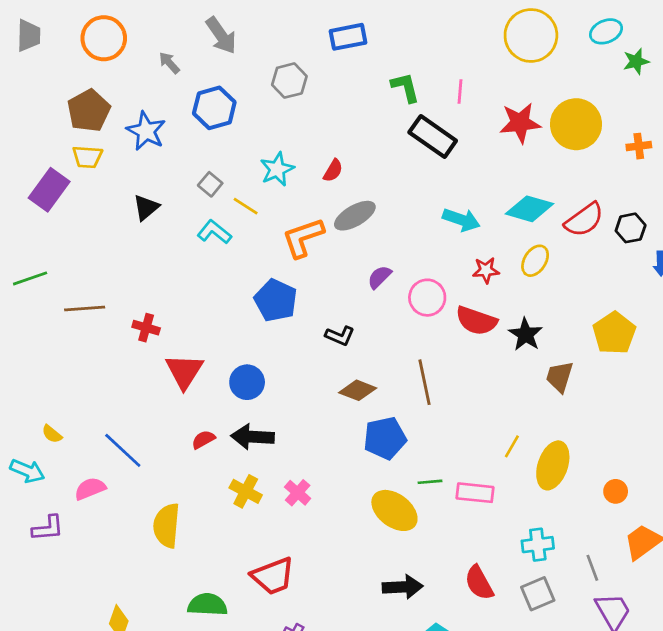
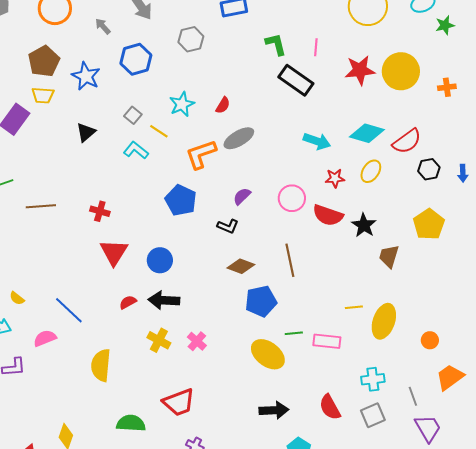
black hexagon: (631, 228) -> (429, 169), moved
purple semicircle: (379, 277) -> (242, 196), moved
red cross: (146, 328) -> (100, 211), moved
yellow line: (512, 446) -> (354, 307), turned 54

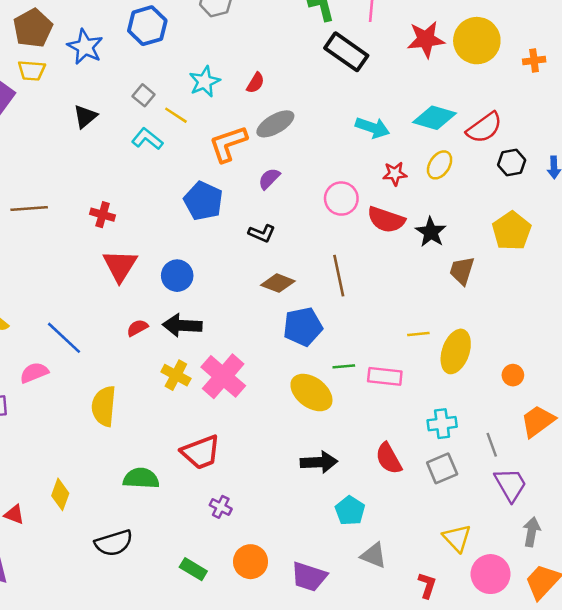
purple semicircle: (242, 196) -> (269, 179), moved
pink cross: (197, 341) -> (223, 376), size x1.8

